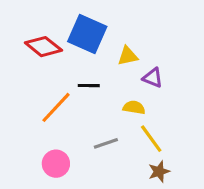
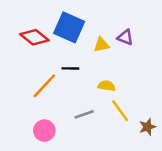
purple triangle: (153, 78) -> (125, 37), moved
brown star: (159, 171) -> (148, 127), moved

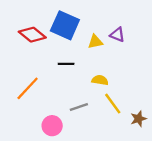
orange line: (44, 86) -> (28, 88), moved
pink circle: (44, 131) -> (52, 126), moved

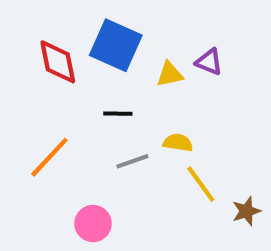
red diamond: (32, 35) -> (58, 62), turned 40
gray line: (79, 107) -> (132, 161), moved

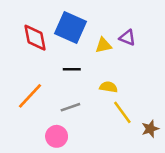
gray line: (132, 161) -> (70, 107), moved

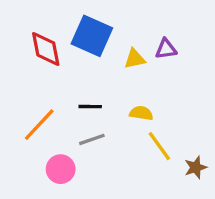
purple triangle: (127, 38) -> (166, 49), turned -30
black line: (72, 69) -> (90, 107), moved
pink circle: (57, 136) -> (61, 169), moved

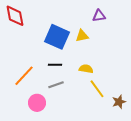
blue square: (92, 36) -> (57, 37), moved
red diamond: (46, 49) -> (15, 16), moved
purple triangle: (166, 49) -> (99, 16), moved

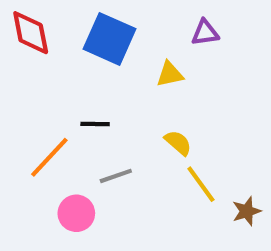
blue square: (57, 37) -> (110, 39), moved
black line: (55, 65) -> (95, 124), moved
yellow semicircle: (86, 69) -> (178, 143), turned 32

